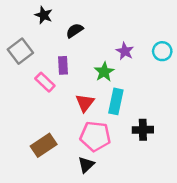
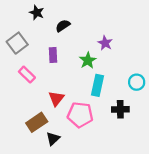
cyan circle: (162, 51) -> (137, 82), moved
pink rectangle: (45, 82) -> (27, 75), moved
red triangle: (85, 103) -> (56, 98), moved
black triangle: (86, 165) -> (53, 139), moved

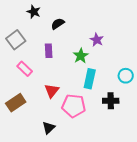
brown rectangle: (37, 122) -> (16, 103), moved

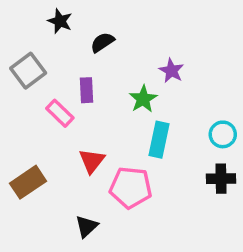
pink rectangle: (25, 69) -> (60, 113), moved
black cross: (111, 101) -> (221, 179), moved

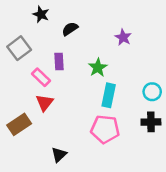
purple star: (171, 71) -> (123, 37), moved
red triangle: (92, 161) -> (45, 103), moved
pink pentagon: (131, 187) -> (105, 129), moved

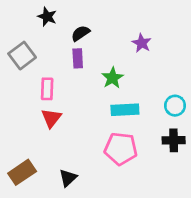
purple rectangle: (59, 62) -> (78, 58), moved
pink rectangle: (41, 77) -> (47, 89), turned 48
cyan rectangle: (109, 95) -> (125, 110), turned 75
brown rectangle: (19, 124) -> (22, 172), moved

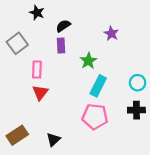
cyan rectangle: (125, 110) -> (98, 86), turned -60

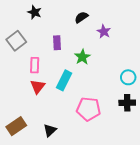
black semicircle: (63, 26) -> (81, 17), moved
cyan rectangle: (98, 86) -> (64, 80), moved

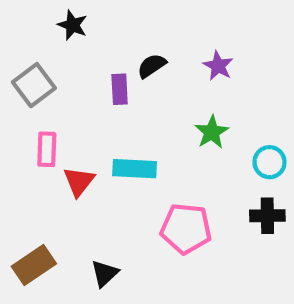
black semicircle: (81, 17) -> (152, 66), moved
green star: (82, 57) -> (212, 132), moved
pink rectangle: (35, 65) -> (47, 149), moved
cyan rectangle: (64, 80) -> (135, 169), turned 66

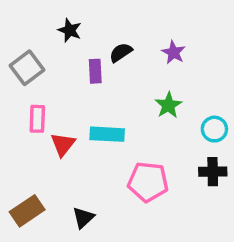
black star: (72, 25) -> (70, 30), moved

